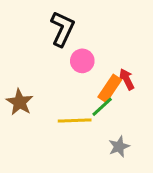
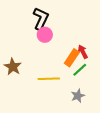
pink circle: (82, 61) -> (45, 35), moved
green line: (102, 107) -> (80, 70), moved

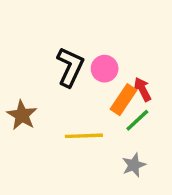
black L-shape: (41, 19) -> (70, 67), moved
pink circle: (45, 35) -> (105, 69), moved

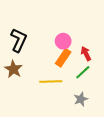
black L-shape: (70, 67) -> (19, 40), moved
orange rectangle: (123, 100) -> (63, 58), moved

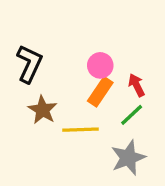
brown star: (13, 69) -> (43, 110), moved
gray star: (81, 99) -> (128, 158), size x1.5

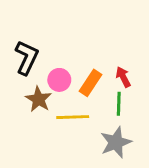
pink circle: (100, 65) -> (59, 80), moved
green line: (132, 115) -> (119, 104), turned -45

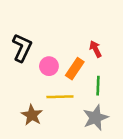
red arrow: (123, 77) -> (96, 49), moved
brown star: (38, 99) -> (32, 115), moved

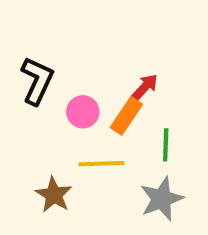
red arrow: (96, 49) -> (145, 87), moved, turned 70

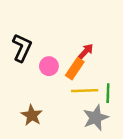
green line: (166, 145) -> (108, 93), moved
yellow line: (101, 164) -> (85, 91), moved

